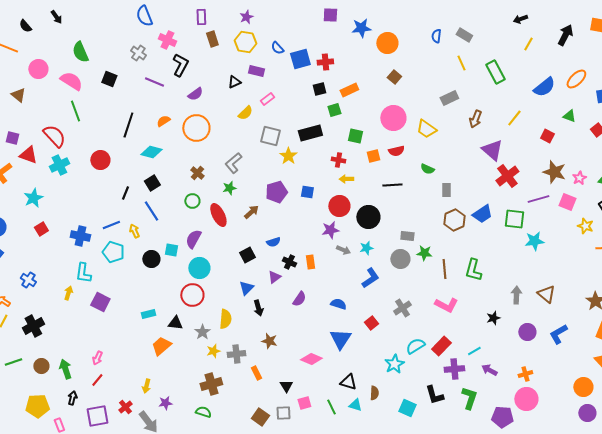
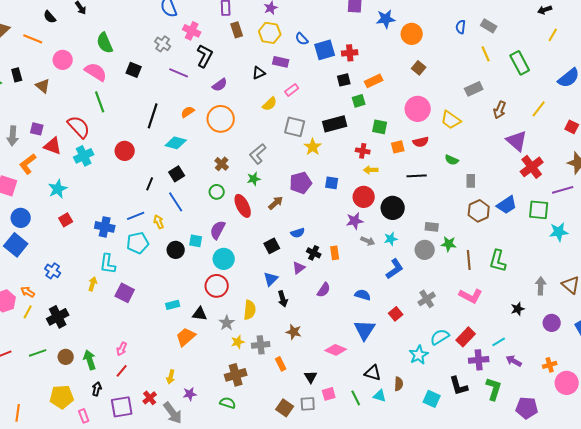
cyan pentagon: (113, 252) -> (138, 243), turned -30
pink circle: (526, 399) -> (567, 383), moved

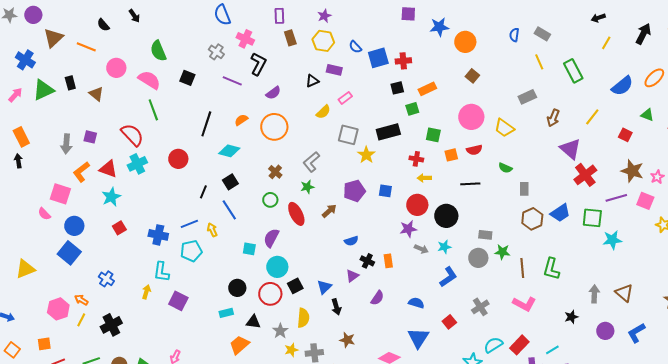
red triangle: (53, 146) -> (108, 169), moved
black square: (272, 246) -> (295, 286), moved
black circle: (176, 250) -> (237, 288), moved

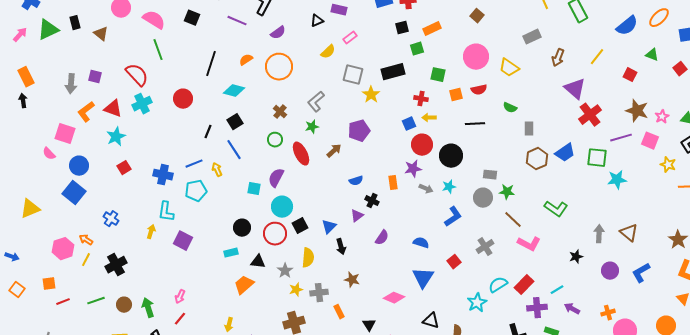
blue square: (385, 191) -> (409, 124), moved, turned -32
orange rectangle: (388, 261) -> (393, 183), moved
brown line: (522, 268) -> (513, 220), moved, turned -42
green L-shape: (551, 269) -> (556, 209), turned -70

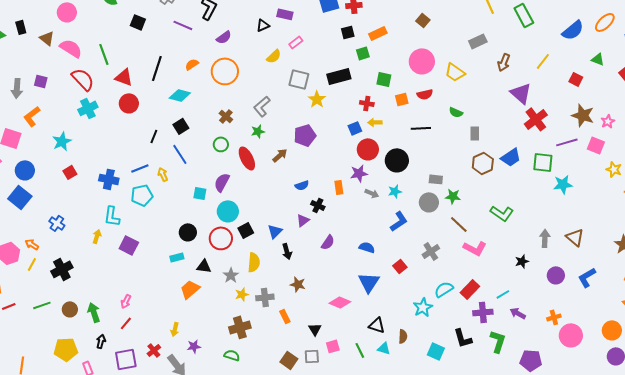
pink semicircle: (154, 20) -> (71, 48), moved
red triangle: (113, 109) -> (124, 77), moved

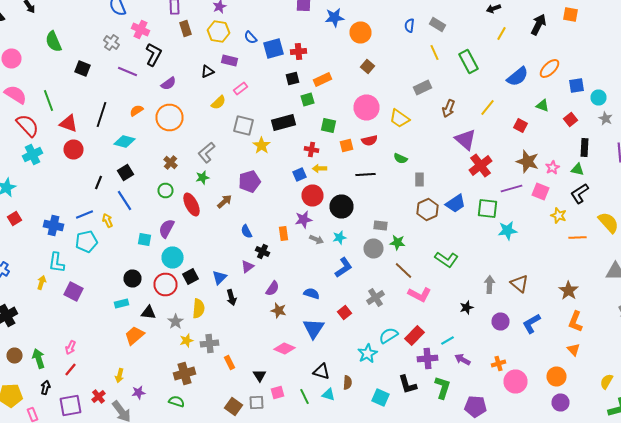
blue semicircle: (302, 185) -> (246, 232), turned 80
brown star: (298, 284) -> (278, 310), moved

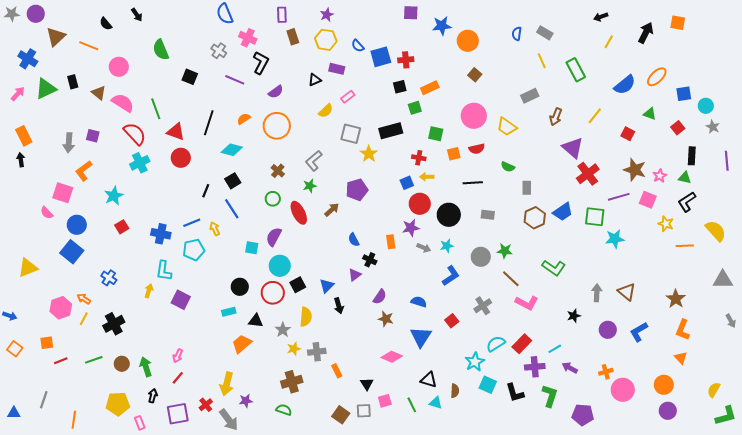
gray rectangle: (380, 226) -> (488, 215), moved
yellow arrow: (120, 376) -> (227, 384), size x1.6
cyan square: (380, 398) -> (488, 385), moved

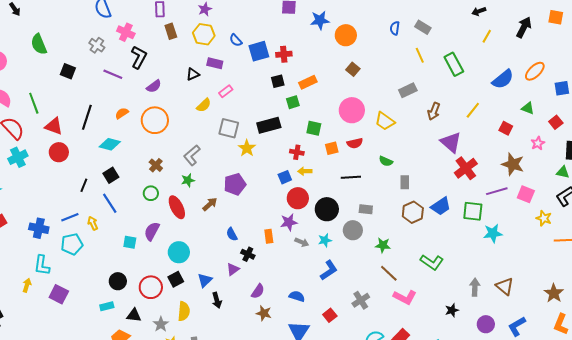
pink star: (660, 176) -> (538, 143), moved
gray circle: (481, 257) -> (353, 230), moved
cyan circle: (280, 266) -> (179, 252), moved

